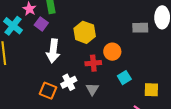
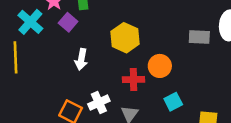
white arrow: (53, 51) -> (81, 59), size x0.7

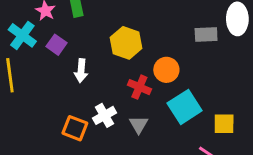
purple square: (68, 22) -> (57, 45), moved
red cross: (133, 79) -> (139, 87), turned 30
cyan square: (173, 102) -> (185, 107), size x1.6

